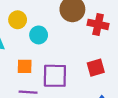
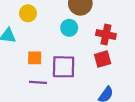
red cross: (98, 24) -> (106, 34), moved
cyan circle: (39, 35) -> (69, 28), moved

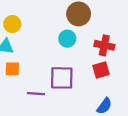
yellow circle: (28, 13) -> (12, 24), moved
orange square: (35, 58) -> (12, 69), moved

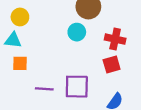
purple square: (62, 78) -> (77, 87), moved

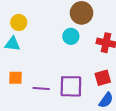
orange square: (20, 63) -> (16, 78), moved
red square: (112, 65) -> (103, 78), moved

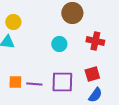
cyan circle: (71, 36) -> (59, 44), moved
orange square: (16, 78) -> (15, 82), moved

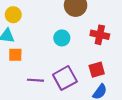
orange square: (15, 82) -> (15, 55), moved
purple square: (62, 82) -> (65, 78), turned -30

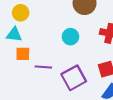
purple line: (35, 80) -> (43, 67), moved

